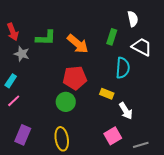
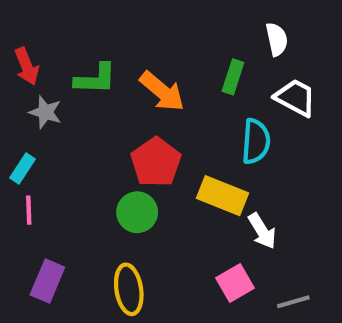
red pentagon: (75, 78) -> (156, 162), turned -30
yellow rectangle: (107, 94) -> (223, 196), size x1.6
pink line: (14, 101) -> (29, 210), turned -48

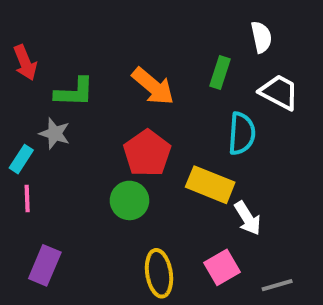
green L-shape: (95, 79) -> (74, 92), moved
gray star: (45, 112) -> (55, 134), moved
yellow ellipse: (129, 289) -> (159, 273), moved

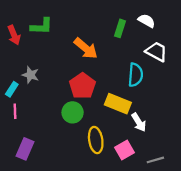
white semicircle: (261, 37) -> (147, 21), turned -49
green rectangle: (220, 72) -> (120, 28), moved
green L-shape: (74, 92) -> (42, 26), moved
yellow ellipse: (159, 273) -> (96, 140), moved

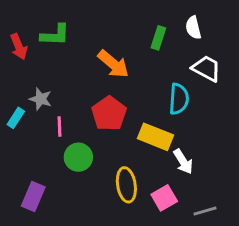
white semicircle: (147, 21) -> (193, 28), turned -133
pink line: (15, 111) -> (59, 127), moved
green circle: (73, 112) -> (78, 157), moved

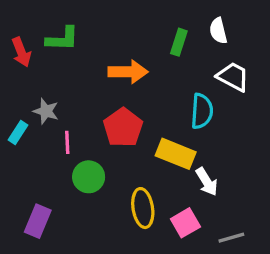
orange arrow: (113, 64) -> (128, 72), turned -40

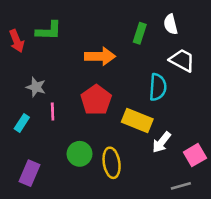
cyan rectangle: (18, 132) -> (22, 123), moved
green circle: (89, 177) -> (80, 154), moved
white arrow: (207, 182) -> (162, 142), turned 70
pink square: (185, 223) -> (195, 155), moved

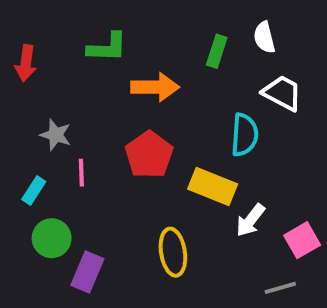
green L-shape: (49, 31) -> (107, 47), moved
red arrow: (17, 41) -> (26, 63), turned 30
green circle: (80, 154) -> (52, 238), moved
purple rectangle: (29, 173) -> (87, 272), moved

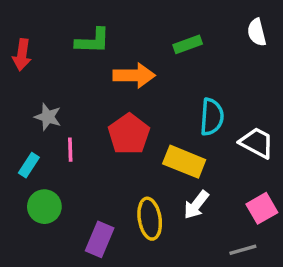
white semicircle: (264, 37) -> (257, 32), moved
green rectangle: (217, 51) -> (188, 44), turned 52
white trapezoid: (282, 93) -> (257, 143), moved
white arrow: (250, 220) -> (196, 205), moved
purple rectangle: (87, 272) -> (100, 239), moved

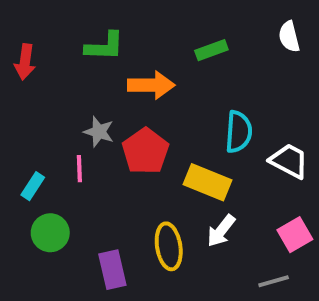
gray star: (48, 117) -> (99, 132), moved
purple rectangle: (100, 239) -> (112, 270), turned -36

